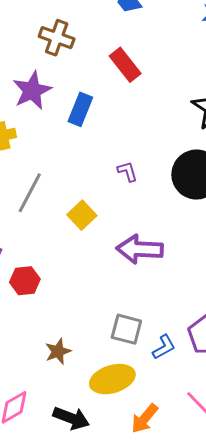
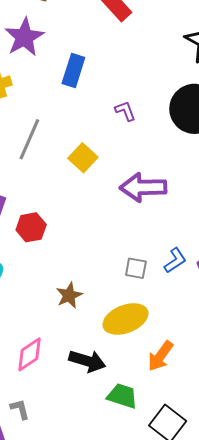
blue rectangle: (80, 109) -> (73, 70), moved
gray square: (126, 329) -> (136, 268), size x0.7
blue L-shape: (164, 347) -> (175, 260), moved

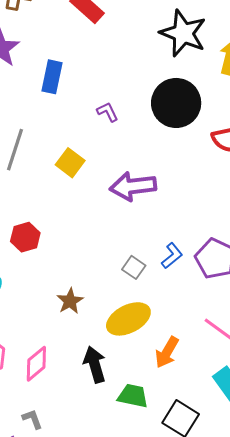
gray square: (136, 268) -> (134, 267), turned 30
black arrow: (87, 361) -> (95, 364), turned -117

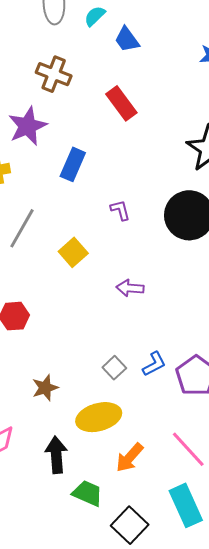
purple arrow: (133, 186) -> (130, 288), size x0.6

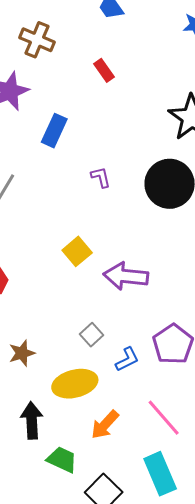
red rectangle: (121, 103) -> (104, 70), size x0.7
yellow square: (73, 252) -> (77, 251), moved
purple arrow: (130, 288) -> (126, 276), moved, size x1.6
blue L-shape: (154, 364) -> (127, 359), moved

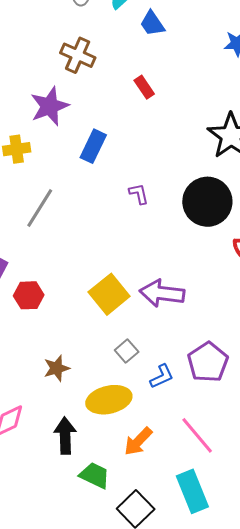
yellow square: (77, 251) -> (109, 294), moved, size x1.4

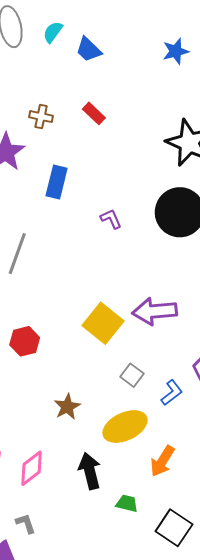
brown cross: (78, 55) -> (41, 117), moved, size x0.7
green trapezoid: (95, 475) -> (127, 504), size x0.7

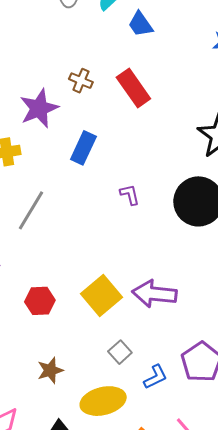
red rectangle: (94, 113) -> (133, 88), size x1.6
red hexagon: (25, 341) -> (40, 301), moved

